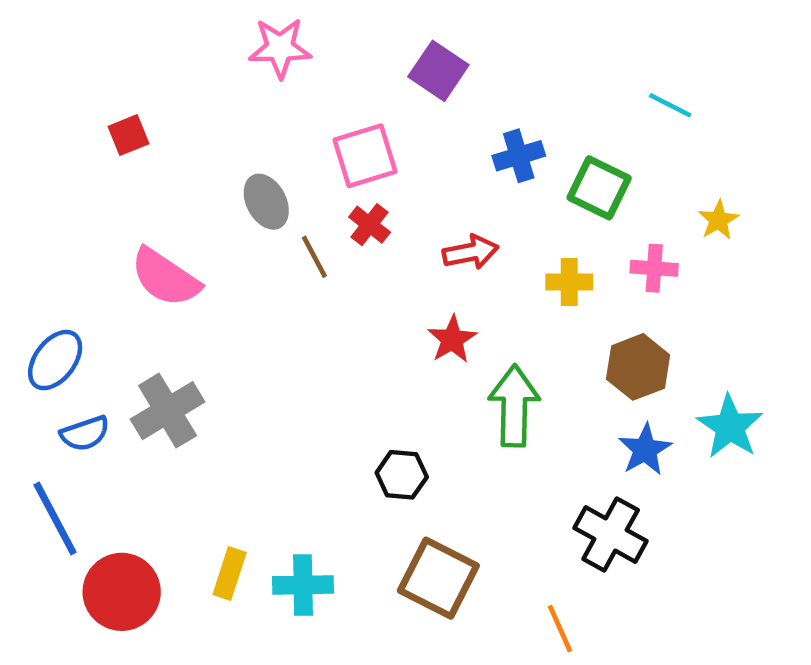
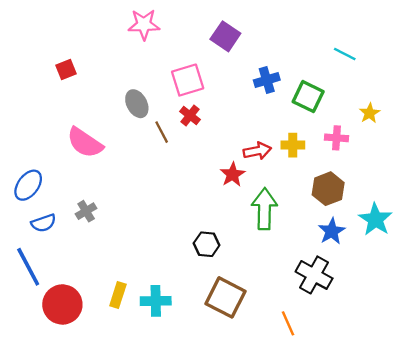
red arrow: (471, 252) -> (257, 151), moved
gray cross: (168, 411) -> (86, 211), size x0.6

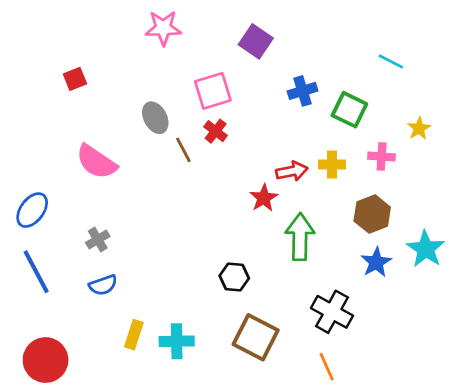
blue semicircle: (44, 223) -> (103, 285), moved
blue line: (28, 267) -> (36, 272), moved
black cross: (314, 275) -> (332, 312), moved
red circle: (62, 304) -> (46, 360), moved

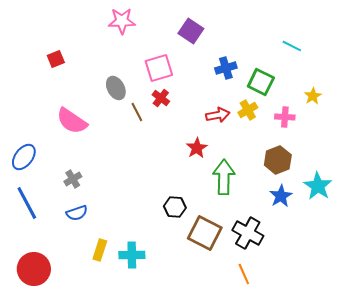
yellow cross: (332, 165) -> (248, 110), moved, turned -30
red arrow: (292, 171) -> (218, 115), moved
brown square: (256, 337) -> (205, 233), moved

